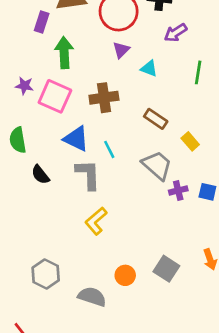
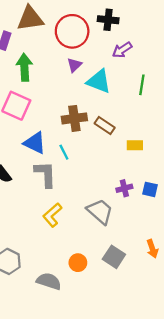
cyan triangle: (149, 68) -> (99, 81), size x1.6
brown cross: (104, 98) -> (74, 118), moved
yellow rectangle: (190, 141) -> (135, 145), turned -49
gray trapezoid: (157, 165) -> (100, 211), moved

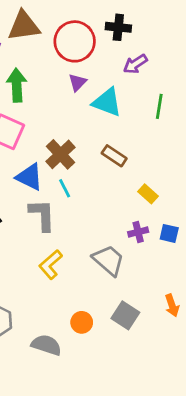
brown cross: (74, 118) -> (60, 154), moved, turned -35
yellow rectangle: (135, 145) -> (148, 194), moved, turned 42

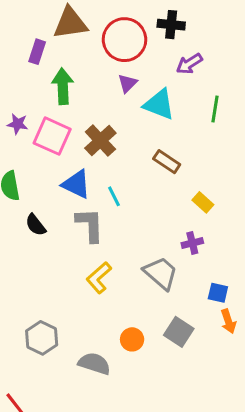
brown cross: (60, 154) -> (100, 141), moved
blue square: (169, 233) -> (218, 293), moved

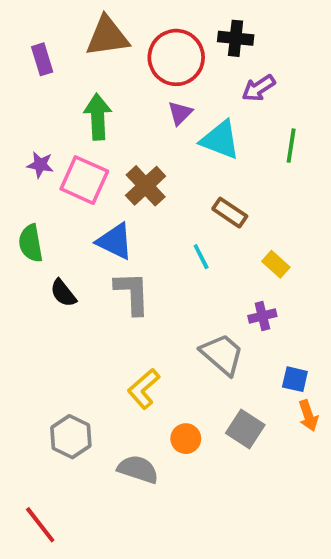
purple rectangle: (37, 52) -> (42, 59), moved, turned -35
cyan line: (114, 196) -> (201, 257), moved
yellow L-shape: (99, 278) -> (144, 389), moved

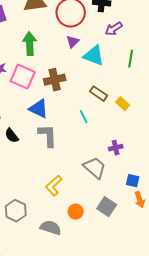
brown cross: (146, 186) -> (55, 80), turned 30
yellow rectangle: (276, 264) -> (123, 104), moved

